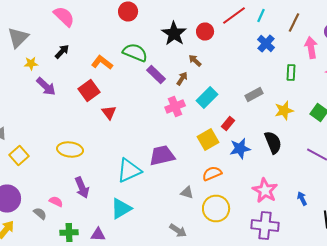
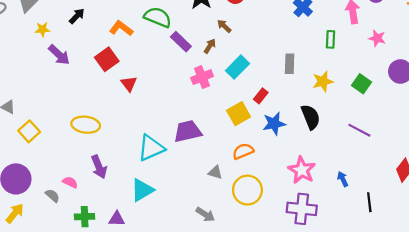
gray rectangle: (254, 94) -> (290, 64), turned -60

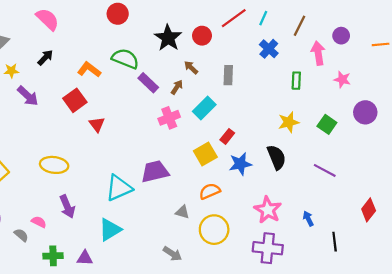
gray rectangle: (290, 64) -> (228, 75), moved

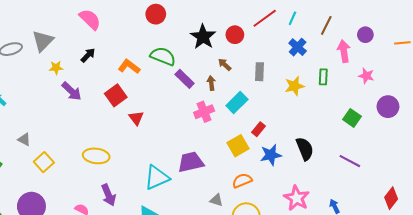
brown arrow: (177, 87) -> (211, 83), turned -40
yellow star: (289, 122) -> (294, 86), moved

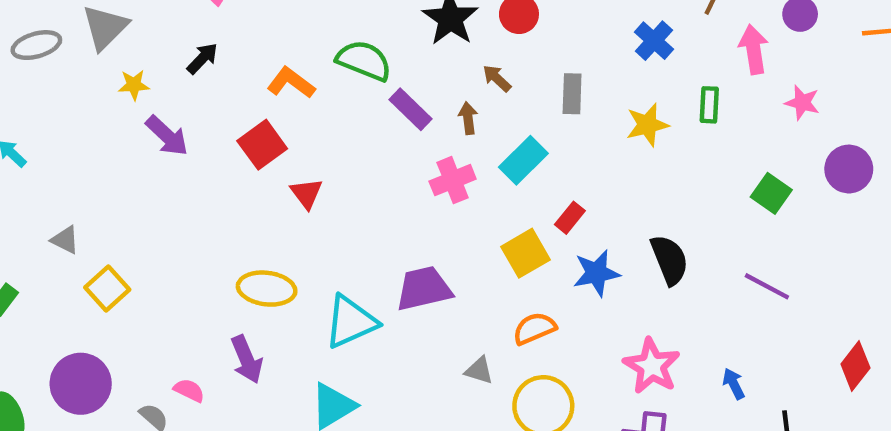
yellow ellipse: (96, 156) -> (267, 289), moved

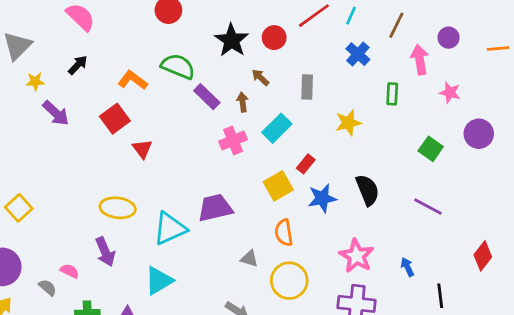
yellow star: (647, 125) -> (348, 123), moved
orange semicircle: (534, 328) -> (284, 233), turned -76

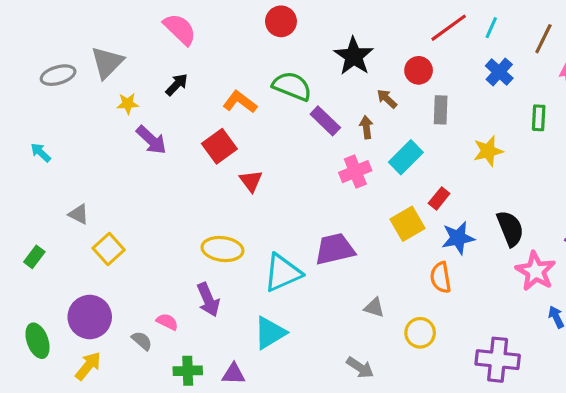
red circle: (274, 38) -> (419, 70), moved
orange semicircle: (284, 233) -> (441, 277), moved
pink star: (357, 256) -> (536, 271), moved
yellow circle: (289, 281) -> (420, 333), size x0.7

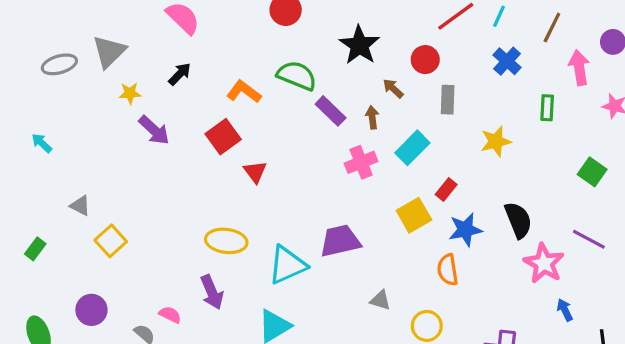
purple circle: (90, 317) -> (91, 310), size x0.7

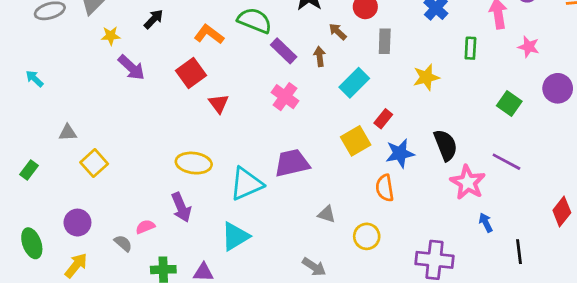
pink cross: (361, 162) -> (285, 97), moved, turned -32
gray triangle: (80, 206) -> (68, 133), turned -30
pink semicircle: (170, 315) -> (145, 227), turned -48

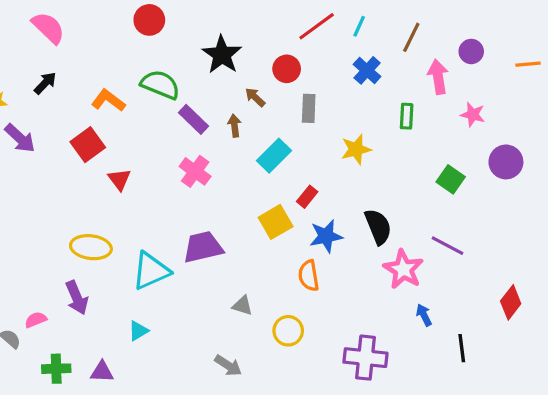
cyan triangle: (235, 236) -> (138, 331), size x0.6

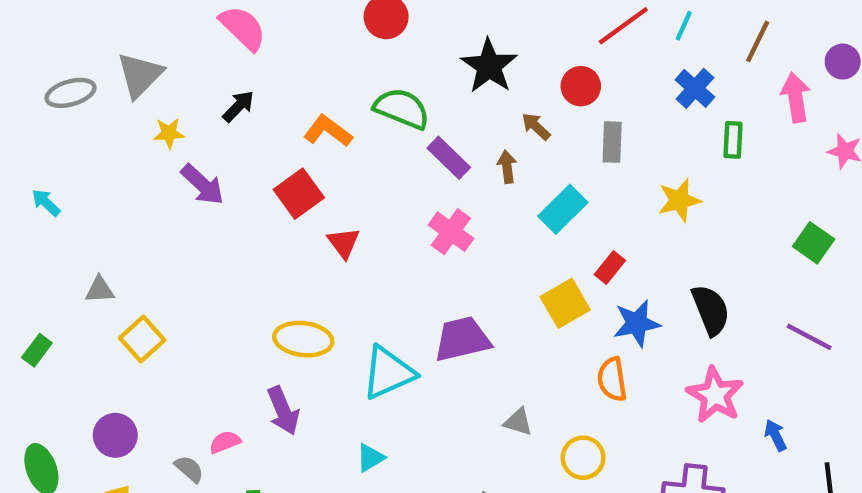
green rectangle: (407, 116) -> (733, 140), moved
pink star: (403, 269) -> (715, 395), moved

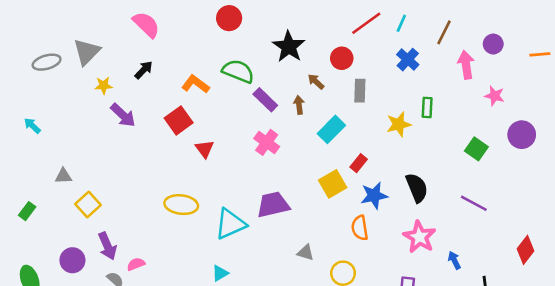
green rectangle: (733, 140) -> (427, 107), moved
purple arrow: (283, 411) -> (107, 246), moved

